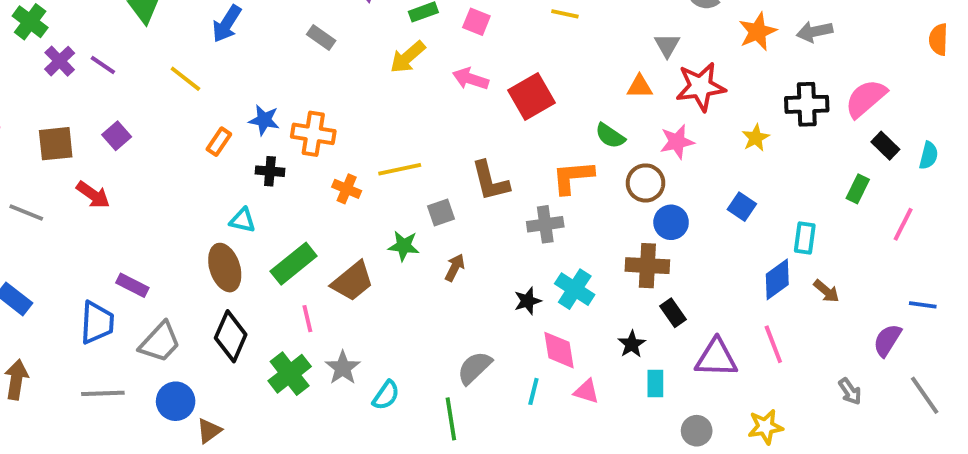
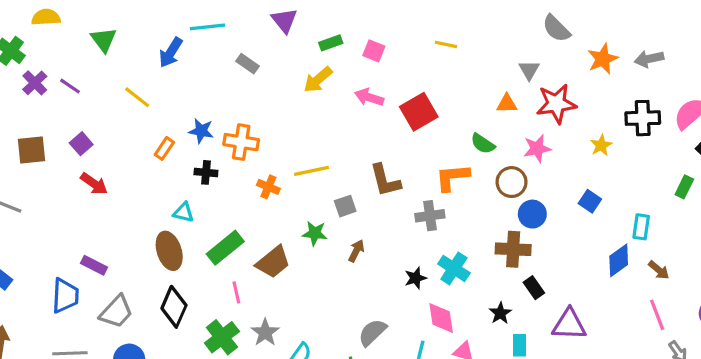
red arrow: (93, 195) -> (94, 184), moved
pink line: (773, 344) -> (657, 315), moved

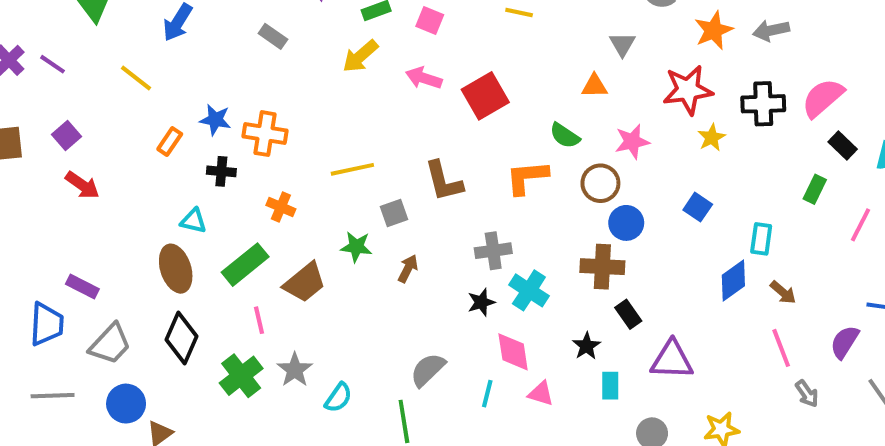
red star: (556, 104) -> (688, 90), moved
orange cross: (268, 187) -> (281, 207), moved
gray cross: (430, 216) -> (493, 251), moved

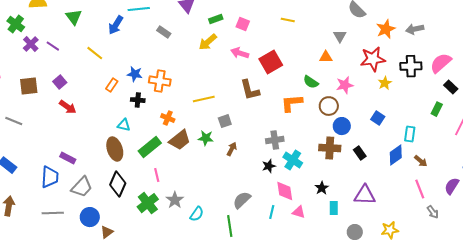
brown L-shape: (444, 181) -> (250, 90), moved
brown trapezoid: (305, 282) -> (180, 140), moved
black rectangle: (628, 314) -> (360, 153), moved

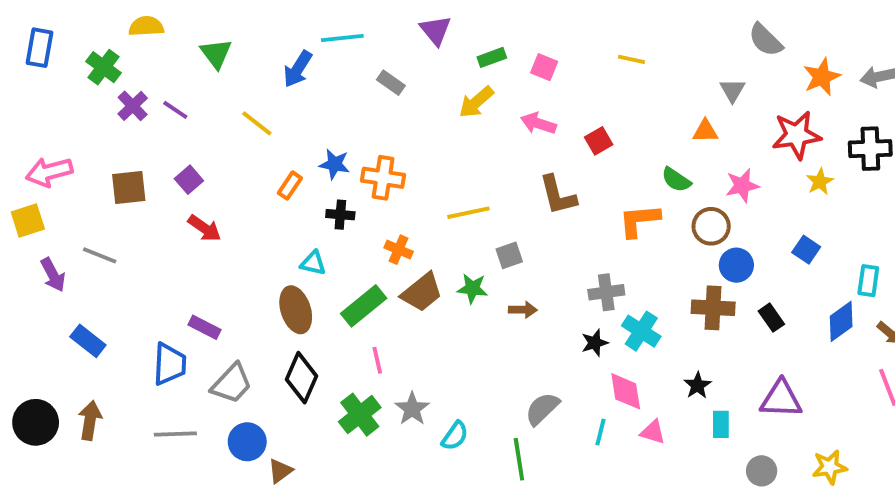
red square: (271, 62) -> (599, 141), size x0.6
brown arrow: (232, 149) -> (523, 310), turned 64

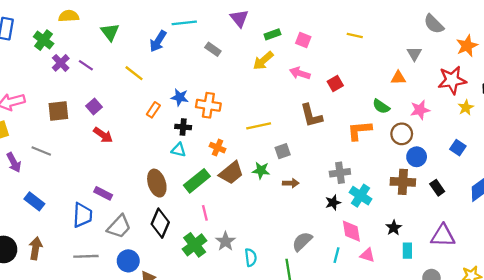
cyan triangle: (313, 263) -> (179, 150), moved
cyan semicircle: (455, 436) -> (251, 257), turned -42

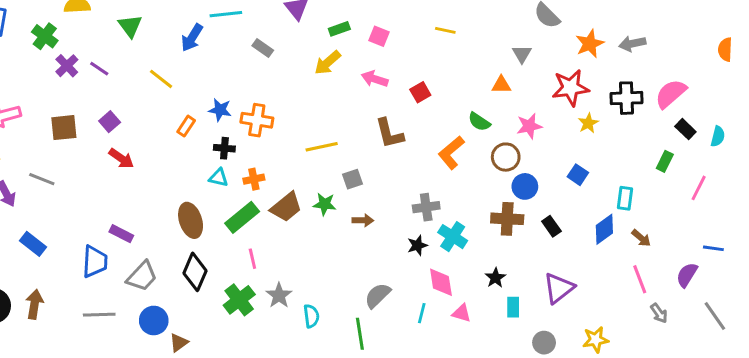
orange L-shape: (359, 130) -> (451, 153), turned -35
orange cross: (217, 148) -> (254, 179), moved, turned -35
purple triangle: (443, 236) -> (559, 288), turned -40

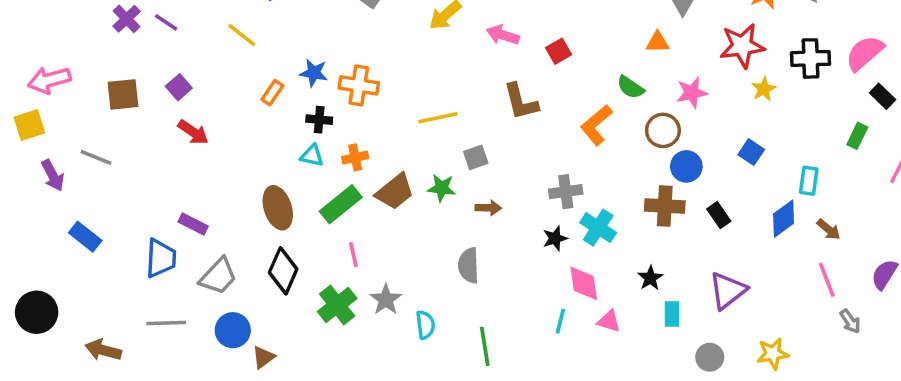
gray semicircle: (378, 295) -> (469, 265), moved, turned -48
brown arrow: (34, 304) -> (103, 350), moved, turned -84

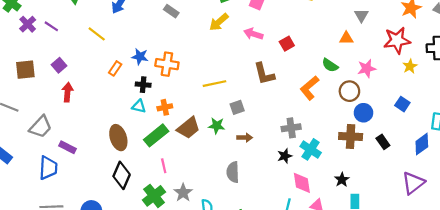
red arrow: (193, 132) -> (68, 92), turned -120
gray trapezoid: (218, 276) -> (41, 127), moved
purple triangle: (728, 291) -> (413, 183), moved

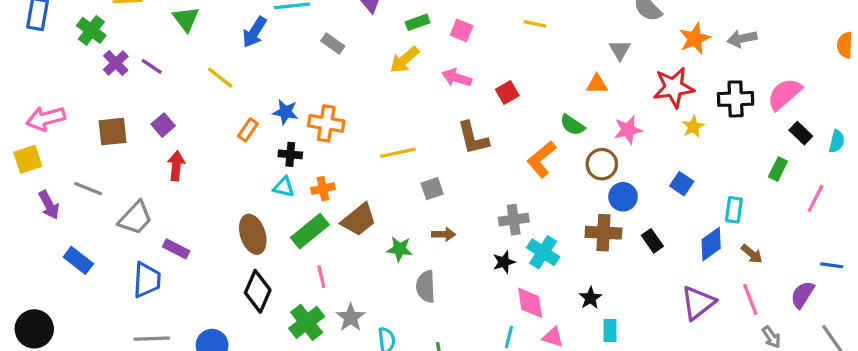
green star: (217, 126) -> (400, 249), moved

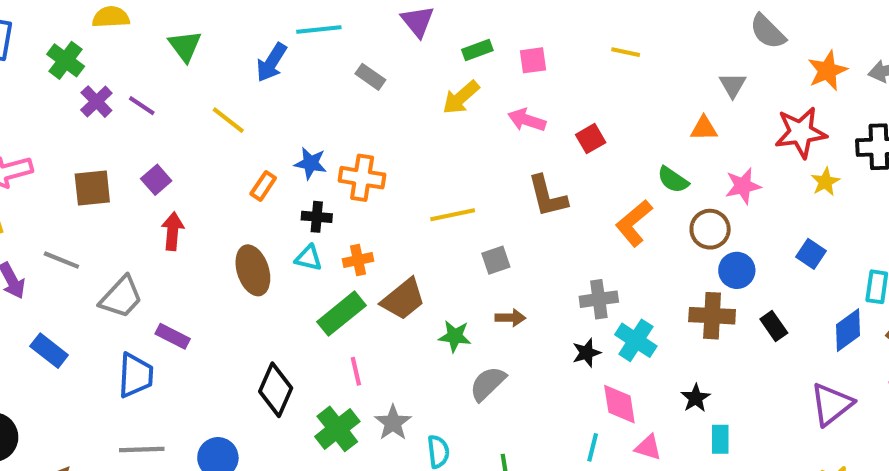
pink square: (462, 30) -> (533, 60), turned -30
brown ellipse: (253, 234) -> (253, 270), moved
gray semicircle: (426, 286) -> (488, 384), turned 48

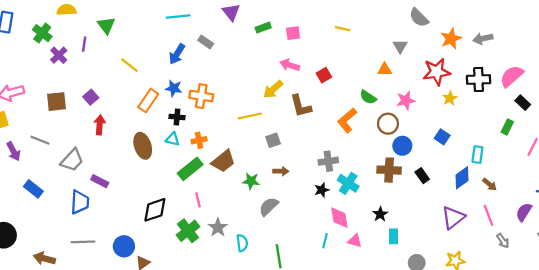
blue arrow: (271, 62) -> (177, 54), moved
yellow arrow: (461, 97) -> (273, 89), moved
purple line: (142, 106) -> (84, 44), moved, turned 64
orange rectangle: (263, 186) -> (148, 100), size x1.5
black diamond: (276, 390) -> (155, 210), turned 48

